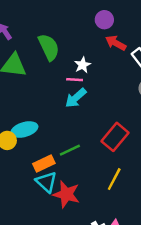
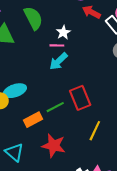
red rectangle: (115, 137) -> (80, 98), moved, turned -60
cyan triangle: (46, 182) -> (14, 152), moved

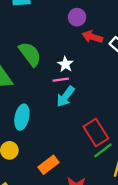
cyan ellipse: (15, 91) -> (22, 117), moved, turned -50
green line: (55, 107) -> (103, 150), moved

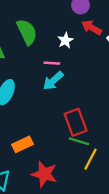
white star: (65, 64) -> (65, 40), moved
green line: (103, 150) -> (79, 141), turned 42

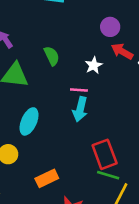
green semicircle: (27, 32) -> (52, 56), size x0.7
cyan arrow: (53, 81) -> (80, 109), turned -35

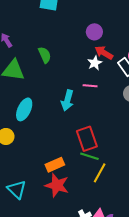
white star: (94, 65) -> (95, 63), moved
pink line: (79, 90) -> (90, 86), moved
orange rectangle: (47, 178) -> (55, 165), moved

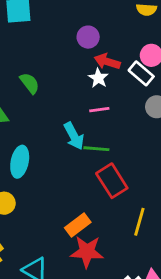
cyan arrow: (67, 100) -> (74, 136), turned -30
green line: (89, 156) -> (96, 149), moved

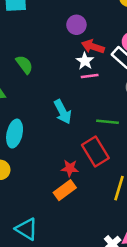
pink line: (99, 110) -> (90, 76), moved
green line: (96, 149) -> (108, 122), moved
red star: (87, 252) -> (70, 168), moved, size x0.6

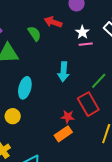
red arrow: (93, 47) -> (53, 22), moved
cyan arrow: (63, 112) -> (63, 72), turned 30
green line: (108, 122) -> (99, 81), turned -54

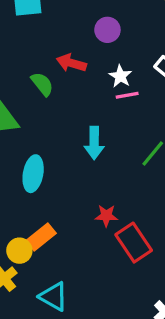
red rectangle: (88, 104) -> (134, 243), moved
yellow circle: (13, 116) -> (19, 251), moved
orange rectangle: (63, 134) -> (41, 237), moved

